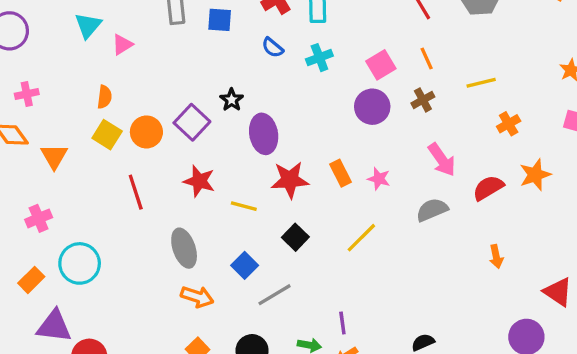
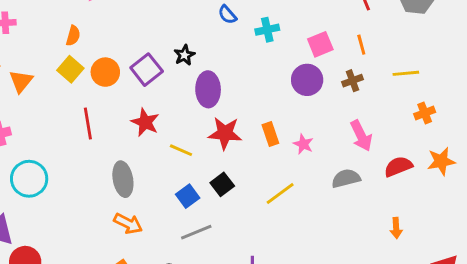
blue square: (245, 265) -> (188, 196), moved

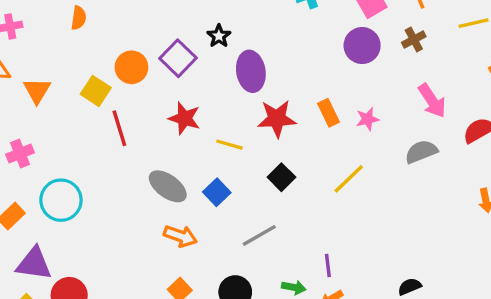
orange semicircle: (73, 36) -> (79, 18), moved
yellow square: (70, 69) -> (96, 91), moved
pink star: (303, 144) -> (367, 119), turned -30
gray ellipse: (123, 179) -> (168, 186), turned -36
blue square: (188, 196) -> (217, 192), moved

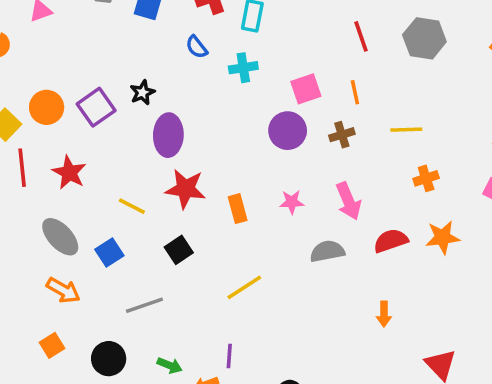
orange rectangle: (329, 113) -> (238, 209), moved
red star: (184, 118) -> (69, 173), moved
pink star: (367, 119) -> (292, 202), moved
yellow line: (349, 179) -> (244, 287), moved
purple line: (328, 266) -> (229, 356), moved

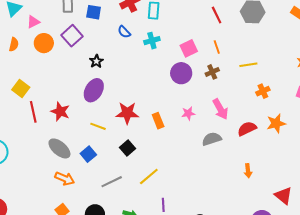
orange circle: (47, 107) -> (44, 43), moved
purple square: (96, 107) -> (72, 36), moved
purple ellipse: (168, 135) -> (94, 90), moved, turned 35
yellow line: (244, 287) -> (149, 177), moved

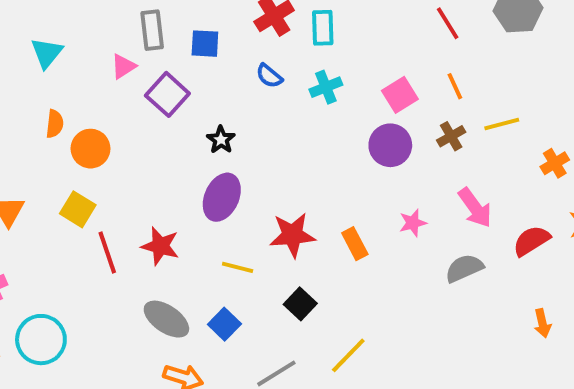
pink triangle: (33, 22) -> (123, 66), moved
orange circle: (44, 43) -> (91, 149), moved
yellow line: (248, 65) -> (502, 124), moved

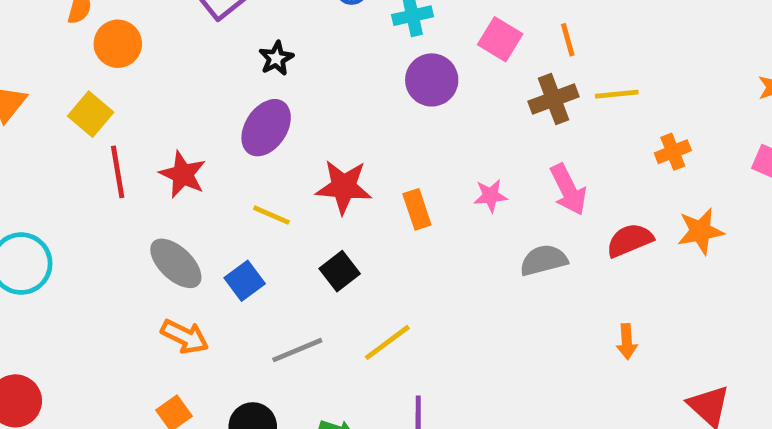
pink square: (400, 95) -> (500, 39), turned -36
brown cross: (451, 136) -> (554, 99), size x1.4
purple circle: (390, 145) -> (432, 80), moved

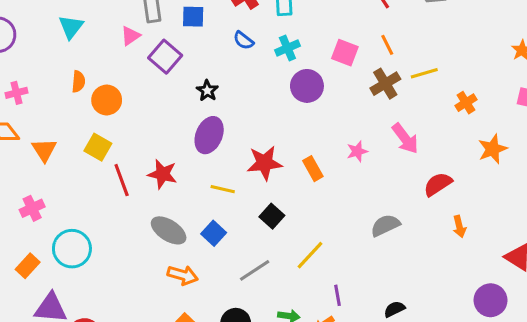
red semicircle: (630, 240) -> (438, 184), moved
gray semicircle: (544, 260) -> (385, 225), moved

